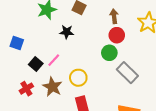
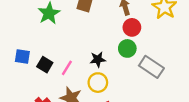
black star: (67, 32) -> (98, 59), moved
black square: (36, 64) -> (45, 65), moved

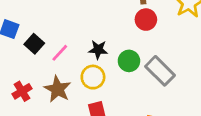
green circle: (127, 48) -> (129, 61), moved

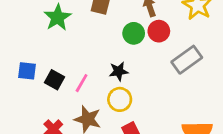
green circle: (129, 61) -> (134, 33), moved
gray rectangle: (160, 71) -> (187, 60), moved, turned -68

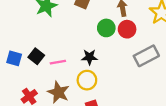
blue square: (27, 71) -> (14, 58), moved
pink line: (82, 83) -> (58, 62), turned 42

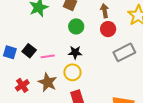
green circle: (106, 28) -> (76, 26), moved

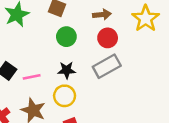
brown arrow: (105, 11) -> (102, 15), turned 96
gray rectangle: (124, 52) -> (107, 66), moved

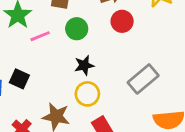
gray rectangle: (107, 66) -> (143, 79), moved
pink line: (32, 77) -> (40, 36), moved

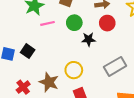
black star: (84, 65) -> (89, 39), moved

